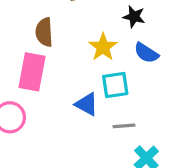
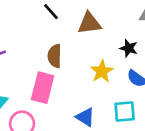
cyan square: (115, 85) -> (125, 111), moved

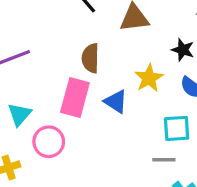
blue triangle: (85, 117) -> (116, 102), moved

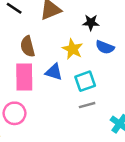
cyan square: (177, 128) -> (85, 81), moved
gray line: (164, 160) -> (87, 105), moved

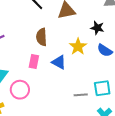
pink rectangle: (24, 77) -> (34, 62), size x0.6
cyan square: (85, 81) -> (102, 88), moved

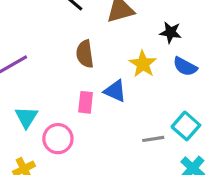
pink rectangle: (34, 62) -> (86, 102), moved
cyan square: (102, 88) -> (186, 126), turned -36

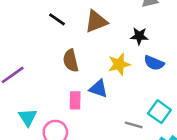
yellow star: (143, 64) -> (119, 64), turned 30
gray line: (153, 139) -> (134, 125), turned 30

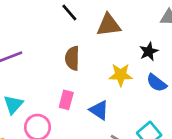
black star: (139, 36) -> (149, 52), turned 30
blue triangle: (98, 89) -> (99, 110), moved

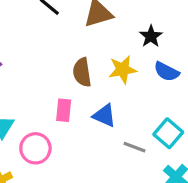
brown semicircle: (72, 58) -> (82, 72), moved

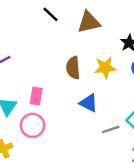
pink rectangle: (64, 110) -> (36, 96), moved
gray line: (134, 147) -> (111, 129), turned -42

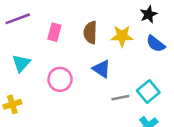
pink rectangle: (36, 96) -> (54, 32), moved
pink circle: (33, 125) -> (60, 79), moved

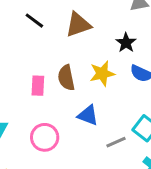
pink rectangle: (54, 32) -> (38, 86), moved

